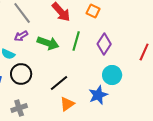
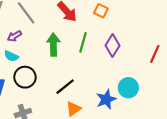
purple arrow: (21, 36) -> (14, 36), moved
green arrow: (48, 43) -> (53, 44), turned -110
cyan circle: (112, 75) -> (128, 88), moved

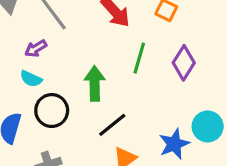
green arrow: (53, 44) -> (95, 83), moved

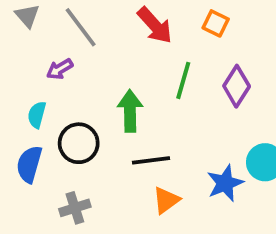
cyan semicircle: (31, 79) -> (37, 115), moved, turned 80
black line: (112, 125) -> (151, 160), turned 32

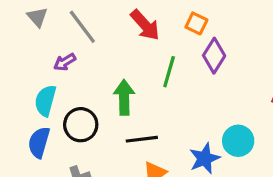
purple diamond: (237, 86) -> (214, 56), moved
cyan semicircle: (37, 115) -> (45, 101), size x1.4

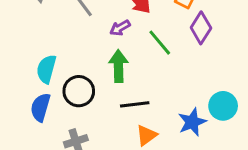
purple arrow: (65, 62) -> (120, 28), moved
green line: (169, 72) -> (160, 43), turned -56

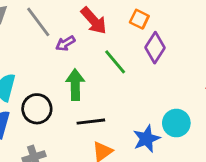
purple arrow: (120, 28) -> (65, 43), moved

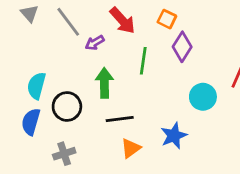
green line: (115, 62) -> (143, 61), turned 48
cyan circle: (176, 123) -> (203, 97), moved

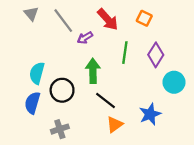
purple diamond: (182, 47) -> (156, 55), moved
black line: (120, 119) -> (105, 101), turned 45

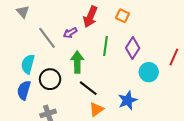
red arrow: (108, 19) -> (90, 17), turned 65
gray line: (63, 21) -> (47, 38), moved

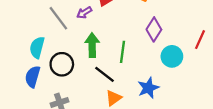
green line: (105, 46) -> (122, 52), moved

